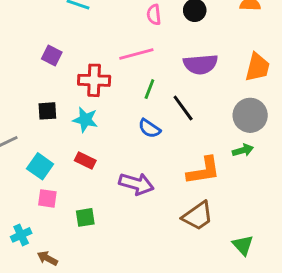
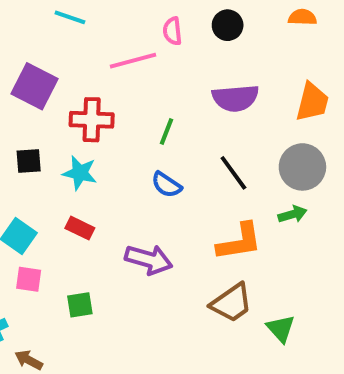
pink line: (136, 54) -> (133, 61), moved
purple square: (52, 55) -> (35, 86), size x1.6
black line: (183, 108) -> (233, 173), moved
green triangle: (243, 245) -> (281, 329), moved

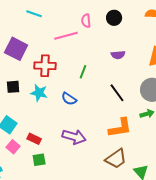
purple semicircle: (235, 98) -> (118, 55), size x0.6
blue semicircle: (167, 185) -> (69, 99), moved
red rectangle: (80, 228) -> (34, 139), moved
pink square: (29, 279) -> (13, 147), turned 32

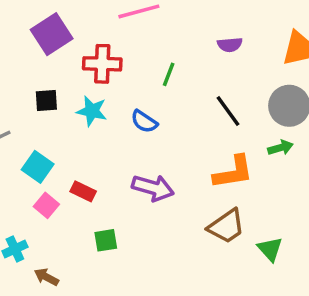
purple square: (16, 49) -> (52, 34), turned 30
green square: (39, 160) -> (106, 240), moved

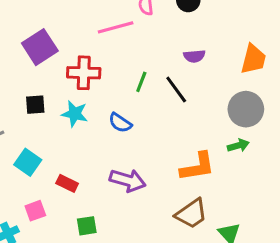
black line: (228, 111) -> (176, 89), moved
pink square: (46, 205) -> (35, 211), moved, turned 30

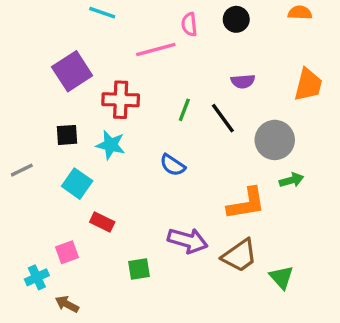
gray circle: (246, 109) -> (275, 140), moved
blue semicircle: (120, 123) -> (173, 165), moved
cyan square: (28, 162) -> (77, 184), moved
purple arrow: (128, 180) -> (188, 240), moved
green square: (87, 226) -> (139, 269), moved

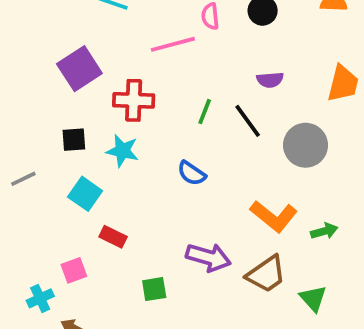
green arrow: (291, 180) -> (324, 231), moved
orange L-shape: (246, 204) -> (274, 216), turned 48

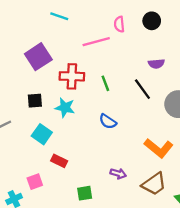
green line: (205, 112) -> (105, 83), moved, turned -42
purple arrow: (208, 257) -> (118, 174), size x0.6

